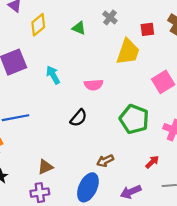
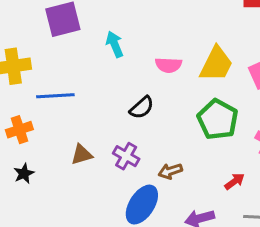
yellow trapezoid: (128, 52) -> (216, 64), moved
brown triangle: (45, 167) -> (82, 155), moved
purple cross: (40, 193) -> (126, 156), moved, turned 30

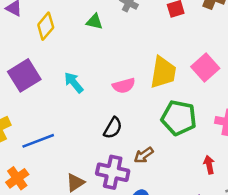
purple cross: (126, 156) -> (113, 172), size x1.4
brown arrow: (170, 171) -> (144, 155), moved
red arrow: (235, 181) -> (209, 165), turned -48

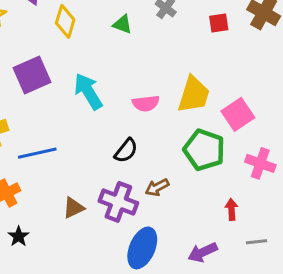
yellow diamond: (46, 26) -> (65, 21), turned -32
pink square: (205, 68) -> (238, 114), moved
cyan arrow: (74, 83) -> (88, 91), size x1.4

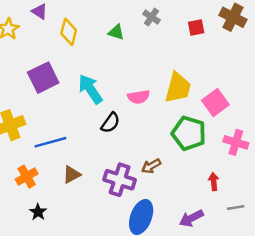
black semicircle: (126, 151) -> (110, 123), moved
brown triangle: (73, 208) -> (72, 174), moved

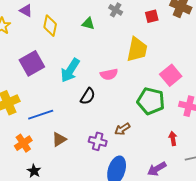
yellow trapezoid: (178, 88) -> (137, 49), moved
cyan arrow: (90, 89) -> (70, 70), turned -110
purple cross: (120, 180) -> (98, 141), size x0.7

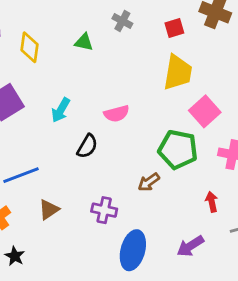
yellow trapezoid: (137, 49) -> (178, 72), moved
cyan arrow: (70, 70) -> (61, 110), size x0.7
brown arrow: (122, 129) -> (149, 182), moved

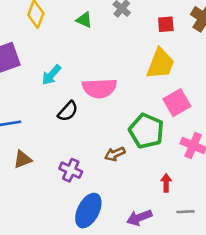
pink semicircle: (117, 114) -> (99, 88), size x1.5

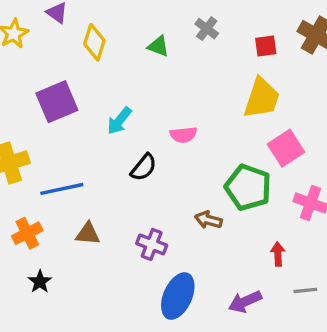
pink semicircle: (99, 88) -> (183, 135), size x0.6
brown arrow: (115, 154) -> (208, 220), turned 42
brown triangle: (23, 159) -> (88, 234), turned 30

